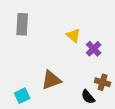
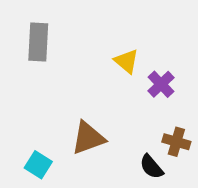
cyan square: (22, 96) -> (38, 165), turned -32

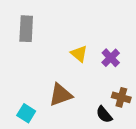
yellow triangle: (126, 61) -> (79, 54), moved

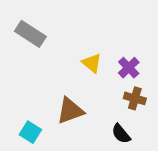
gray rectangle: (26, 29) -> (30, 34), turned -60
brown cross: (121, 97) -> (135, 98), moved

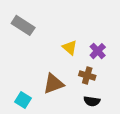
brown cross: (135, 98) -> (87, 76), moved
black semicircle: (121, 134) -> (92, 101), turned -42

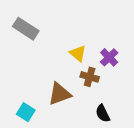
brown cross: (87, 76) -> (90, 77), moved
black semicircle: (92, 101) -> (103, 113), turned 56

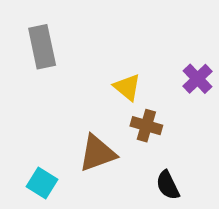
gray rectangle: (26, 29) -> (42, 47), turned 45
purple cross: (109, 57) -> (198, 79), moved

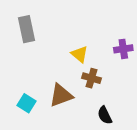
purple cross: (198, 79) -> (123, 49), turned 36
cyan square: (42, 183) -> (27, 103), moved

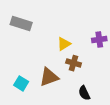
gray rectangle: (27, 29) -> (21, 23), turned -60
yellow triangle: (80, 54) -> (64, 44), turned 48

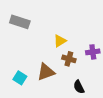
purple cross: (99, 40) -> (93, 52), moved

